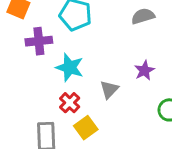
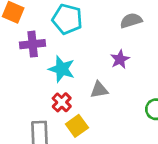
purple star: (144, 70) -> (120, 59), moved
gray triangle: (109, 89) -> (99, 90), turned 36

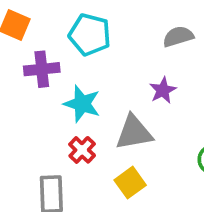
gray triangle: (99, 90) -> (134, 133), size x1.5
yellow square: (77, 126) -> (130, 183), moved

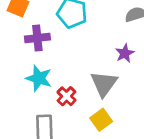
cyan star: (82, 104) -> (39, 78), moved
gray triangle: (134, 133) -> (104, 84), turned -44

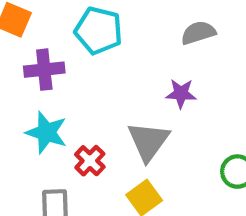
purple star: (125, 53) -> (181, 93), turned 30

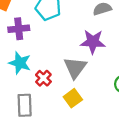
purple star: (181, 93) -> (93, 42), size x1.5

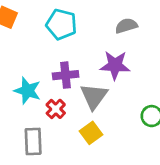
purple cross: (19, 29) -> (66, 75), moved

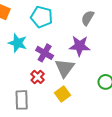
gray semicircle: (126, 26) -> (88, 18), turned -42
purple cross: (66, 75) -> (45, 53), turned 36
cyan star: (28, 91) -> (18, 43), moved

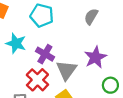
purple star: (80, 46) -> (95, 57), moved, turned -30
red cross: (38, 77) -> (37, 80), size x1.5

